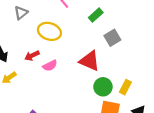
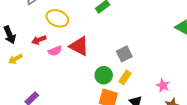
gray square: (112, 38) -> (124, 54), moved
red triangle: (90, 61) -> (79, 46), moved

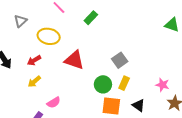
pink semicircle: (55, 51) -> (54, 103), moved
yellow arrow: (15, 59) -> (34, 82), moved

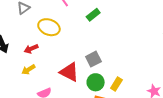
red triangle: (74, 60) -> (69, 72), moved
gray square: (120, 60) -> (93, 59), moved

